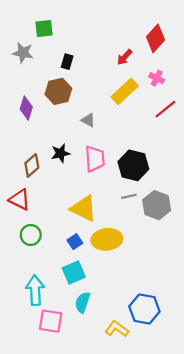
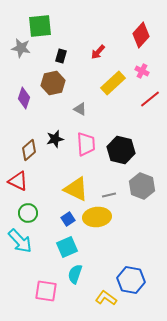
green square: (44, 28) -> (40, 26), size x1.4
red arrow: (125, 57) -> (98, 52), moved
gray line: (129, 196) -> (109, 195), moved
cyan arrow: (35, 290) -> (20, 241), moved, turned 140

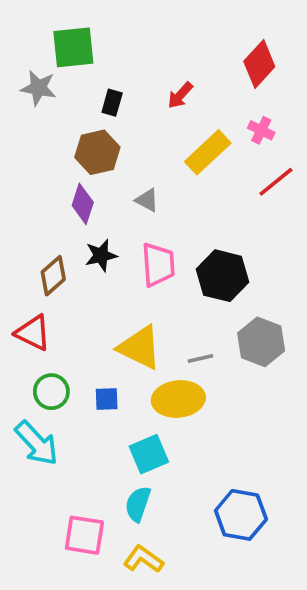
purple diamond: (24, 98) -> (83, 204), moved
blue square: (68, 219) -> (107, 399), moved, turned 32
cyan square: (67, 247) -> (149, 454), moved
yellow L-shape: (106, 298) -> (143, 559), moved

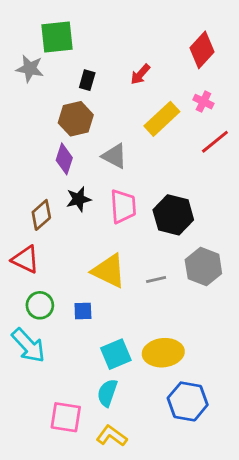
gray triangle: (147, 200) -> (114, 156), size x1.4
yellow ellipse: (178, 399) -> (163, 353), moved

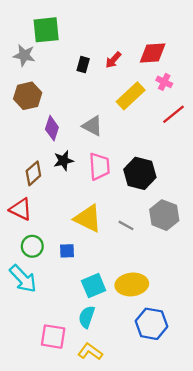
red diamond: (202, 50) -> (153, 53), moved, turned 44
black rectangle: (87, 80) -> (83, 65), moved
brown hexagon: (76, 119) -> (28, 96), moved
gray line: (156, 279) -> (126, 225), turned 42

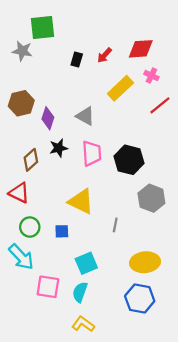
brown hexagon: (28, 96) -> (21, 103), moved
gray line: (126, 225) -> (115, 225), moved, turned 72
yellow ellipse: (132, 284) -> (145, 262), moved
pink square: (53, 337) -> (48, 287), moved

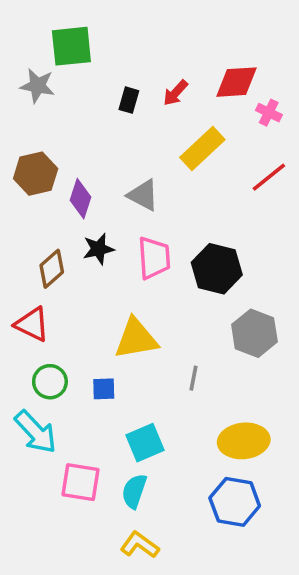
pink cross: (151, 76) -> (269, 113), moved
yellow triangle: (81, 201) -> (136, 339), turned -36

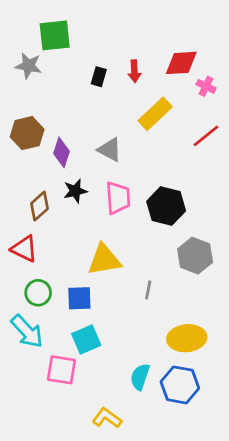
red arrow: (176, 93) -> (134, 71), turned -45
blue square: (104, 389) -> (79, 298), size x1.4
cyan square: (145, 443) -> (86, 340), moved
cyan semicircle: (134, 491) -> (140, 377), moved

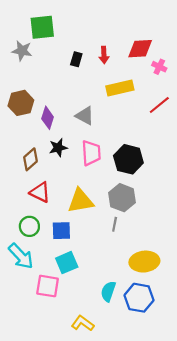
yellow rectangle: (155, 114) -> (120, 88), turned 30
red triangle: (24, 249) -> (40, 192), moved
gray hexagon: (195, 256) -> (122, 198), moved

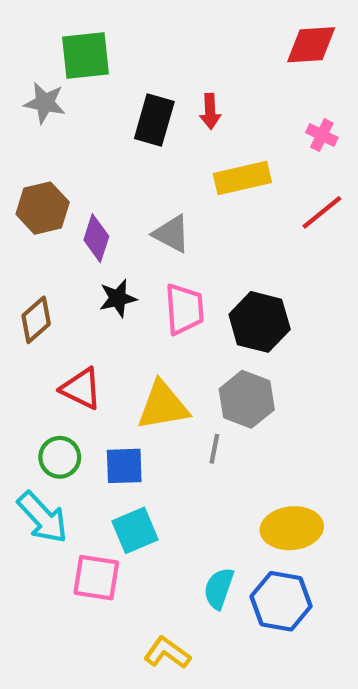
red diamond: (140, 49) -> (311, 45), moved
black rectangle: (76, 59) -> (154, 120), size x1.6
brown diamond: (30, 159) -> (36, 320), moved
gray line: (115, 224) -> (214, 449), moved

